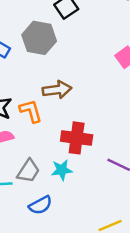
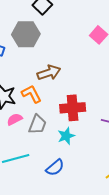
gray trapezoid: (28, 171) -> (37, 124), moved

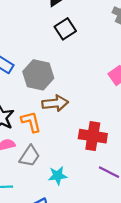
gray hexagon: (26, 34) -> (38, 75), moved
red cross: (73, 108) -> (93, 136), moved

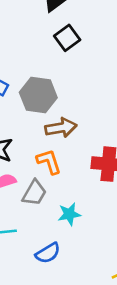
orange L-shape: (31, 122) -> (49, 162), moved

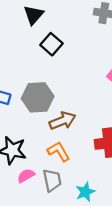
gray trapezoid: (34, 193) -> (52, 180), turned -30

